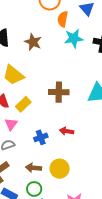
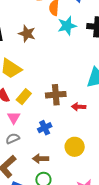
brown cross: (59, 92) -> (56, 95), moved
red arrow: (67, 131) -> (79, 107), moved
yellow circle: (60, 169) -> (75, 147), moved

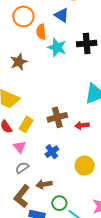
cyan star: (67, 26) -> (57, 47), turned -30
brown star: (27, 34) -> (19, 62), turned -30
brown arrow: (41, 159) -> (44, 184), moved

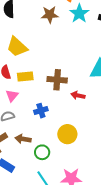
brown star: (19, 62) -> (50, 15), moved
yellow rectangle: (26, 124) -> (25, 77), turned 35
green circle: (59, 203) -> (42, 152), moved

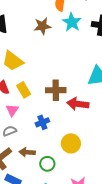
yellow rectangle: (25, 77) -> (24, 90), turned 70
red arrow: (78, 95) -> (78, 104), size x1.5

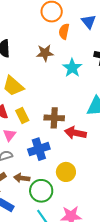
cyan star: (72, 22) -> (72, 68), moved
blue cross: (42, 122) -> (39, 149), size x1.5
green circle: (47, 164) -> (41, 191), size x1.5

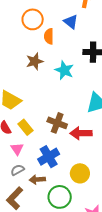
brown cross: (54, 118) -> (57, 123), turned 30
brown arrow: (22, 178) -> (37, 180), moved

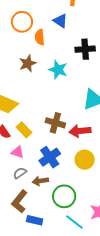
pink triangle: (17, 149) -> (18, 152), turned -32
yellow circle: (80, 173) -> (85, 160), moved

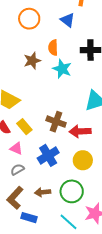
orange semicircle: (40, 37) -> (53, 48), moved
brown arrow: (40, 181) -> (43, 192), moved
green circle: (64, 196) -> (72, 191), moved

